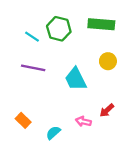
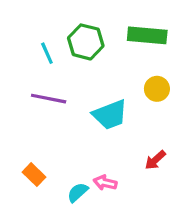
cyan line: (32, 37) -> (47, 53), turned 32
cyan trapezoid: (76, 79) -> (110, 115), turned -85
pink arrow: (83, 121) -> (105, 183), moved

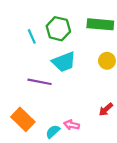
purple line: (49, 99) -> (40, 82), moved
cyan trapezoid: (110, 115) -> (64, 62), moved
orange rectangle: (34, 175) -> (23, 119), size x1.5

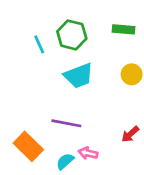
green rectangle: (100, 24) -> (123, 29), size x0.7
purple line: (40, 82) -> (66, 123), moved

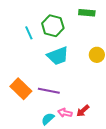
green rectangle: (123, 29) -> (87, 13), moved
red arrow: (130, 134) -> (83, 111), moved
orange rectangle: (28, 146) -> (21, 89), moved

